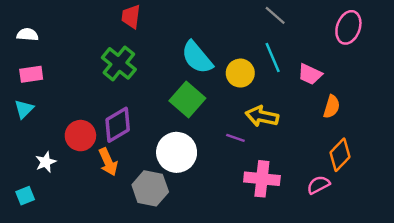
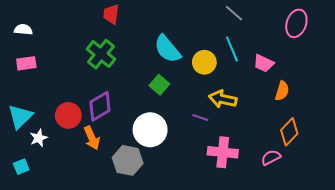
green square: (187, 99) -> (159, 85), size x0.7
cyan triangle: (24, 109) -> (20, 116), moved, size x1.5

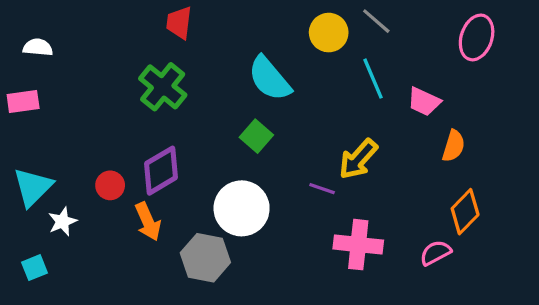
yellow circle: (204, 62) -> (329, 33), moved
pink rectangle: (26, 63) -> (23, 102), moved
yellow arrow: (223, 99) -> (358, 159), turned -60
red circle: (68, 115) -> (110, 185), size x0.7

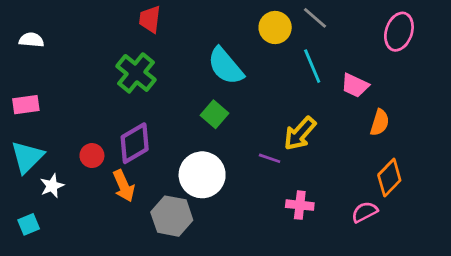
pink rectangle: (23, 102) -> (26, 105), moved
pink cross: (358, 245) -> (300, 205), size x0.7

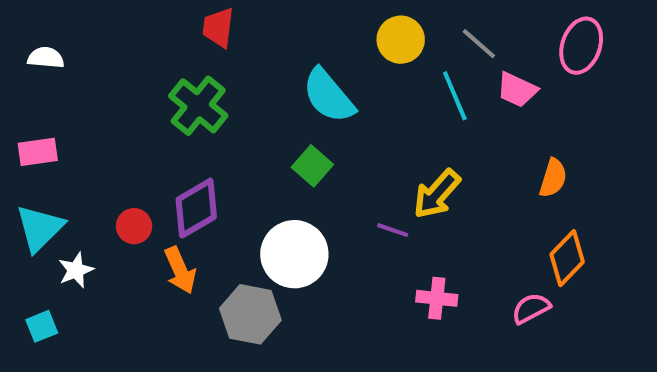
gray line: (315, 18) -> (479, 44), moved
pink trapezoid: (355, 85) -> (517, 90), moved

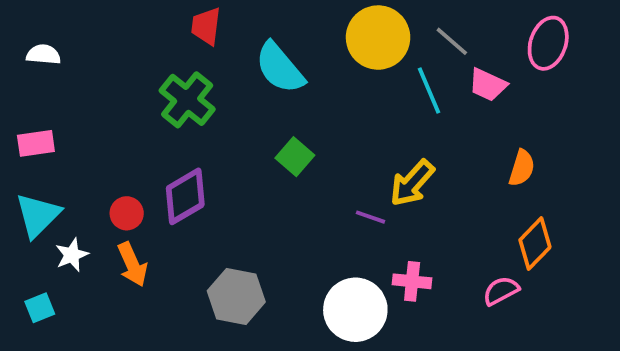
yellow circle: (401, 40) -> (378, 38), size x1.4
cyan semicircle: (328, 96) -> (280, 68), moved
white circle: (294, 254) -> (355, 310), moved
orange arrow: (180, 270) -> (132, 264), moved

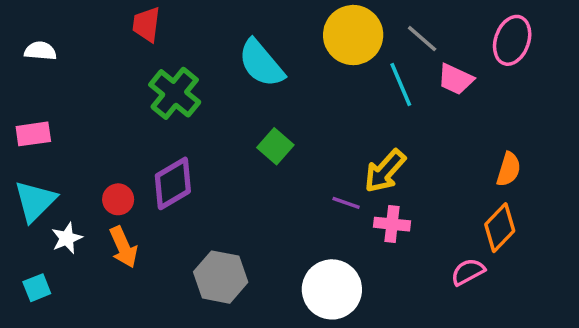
red trapezoid: (206, 26) -> (146, 24), moved
orange semicircle: (522, 168) -> (509, 169), moved
pink cross: (412, 281) -> (392, 224), moved

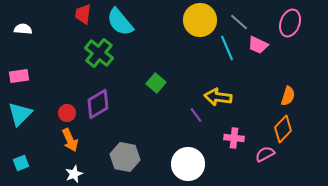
cyan semicircle: (261, 63) -> (120, 22), moved
yellow arrow: (385, 171) -> (218, 97), turned 56
purple line: (346, 203) -> (196, 115), turned 35
pink cross: (392, 224) -> (234, 138), moved
white star: (67, 238) -> (74, 174), moved

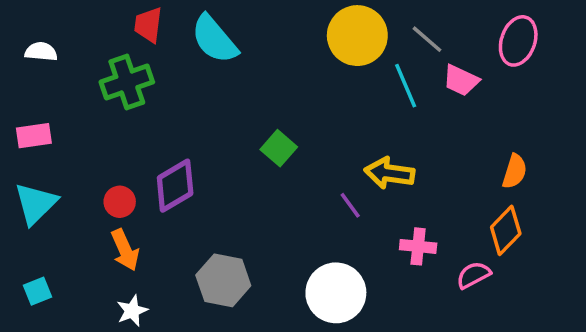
green cross: (99, 53) -> (127, 82), moved, turned 32

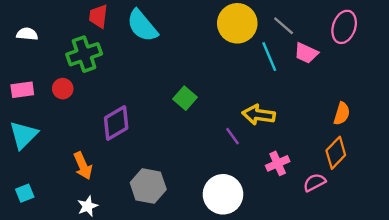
red circle: (120, 202) -> (63, 89), moved
pink cross: (418, 246) -> (278, 163), turned -30

